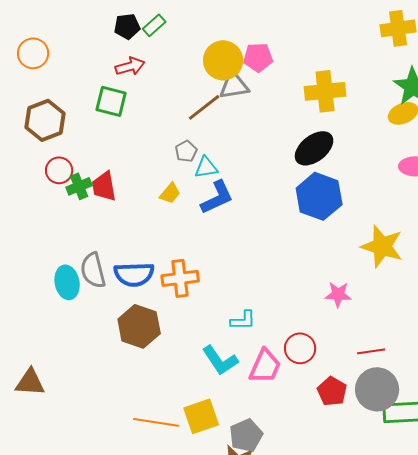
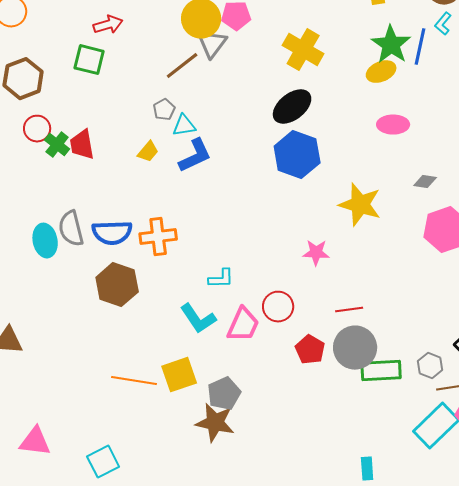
gray triangle: (234, 85) -> (212, 44), turned -44
yellow cross: (325, 91) -> (303, 50), turned 36
green cross: (79, 186) -> (57, 145), turned -30

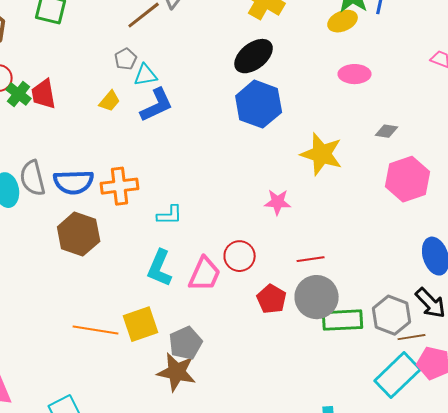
cyan L-shape: (221, 279) -> (170, 215), moved
cyan L-shape: (198, 319) -> (160, 268), turned 57
gray hexagon: (430, 366) -> (392, 315), size x1.5

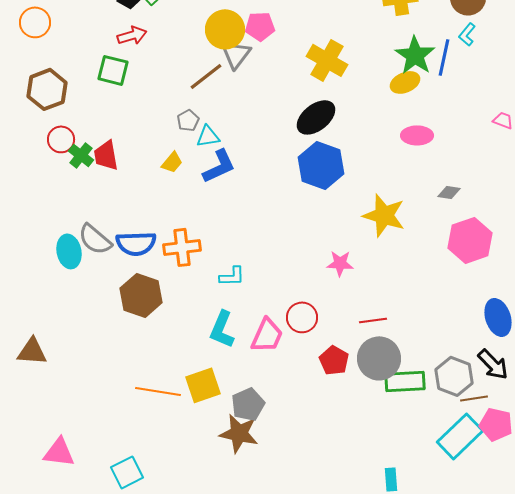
gray semicircle: (33, 178) -> (95, 239), turned -36

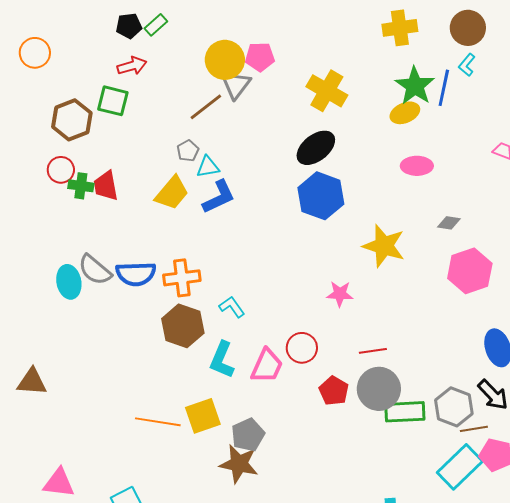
brown hexagon: (47, 89) -> (72, 120), moved
green cross: (81, 155) -> (81, 186), turned -30
yellow trapezoid: (172, 162) -> (172, 193), size x1.6
cyan L-shape: (232, 276) -> (232, 307), turned -124
brown hexagon: (141, 295) -> (183, 326), moved

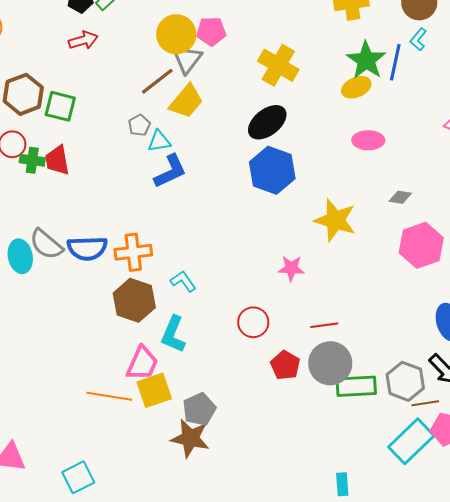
green square: (113, 101) -> (60, 106), moved
yellow trapezoid: (172, 193) -> (186, 101), moved
pink trapezoid: (267, 366) -> (142, 363), moved

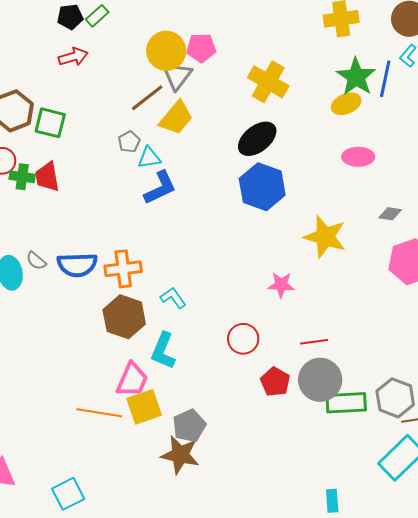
gray semicircle: (46, 244) -> (36, 261), size x0.6

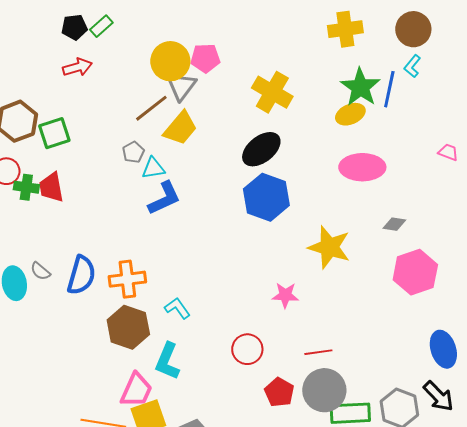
green square: (50, 123) -> (54, 133), turned -32
pink ellipse: (358, 157) -> (362, 167), size x1.4
blue semicircle: (77, 265) -> (81, 275), turned -72

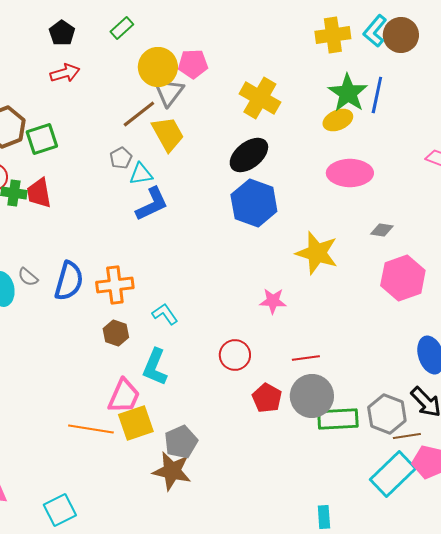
green rectangle: (101, 26) -> (122, 28), moved
black pentagon: (74, 27) -> (62, 33), turned -30
cyan L-shape: (412, 66) -> (375, 31), moved, size x1.4
yellow trapezoid: (180, 128) -> (168, 134), turned -69
brown hexagon: (128, 327) -> (116, 333), size x0.6

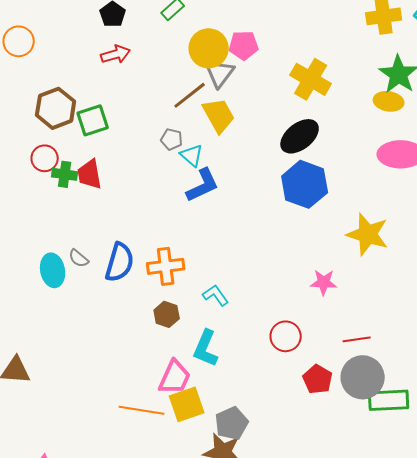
yellow ellipse: (338, 120) -> (389, 101), turned 32
gray pentagon: (121, 158) -> (172, 139), turned -30
cyan triangle: (141, 174) -> (192, 155), turned 50

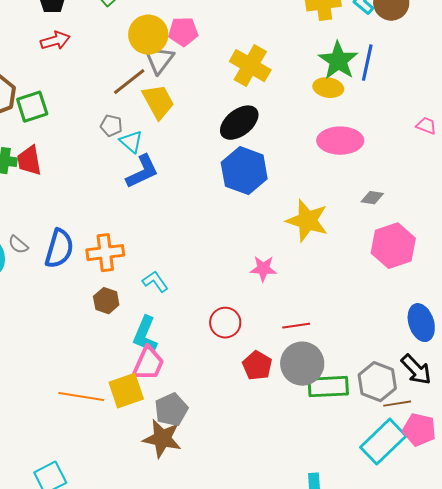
pink trapezoid: (175, 377) -> (148, 364), moved

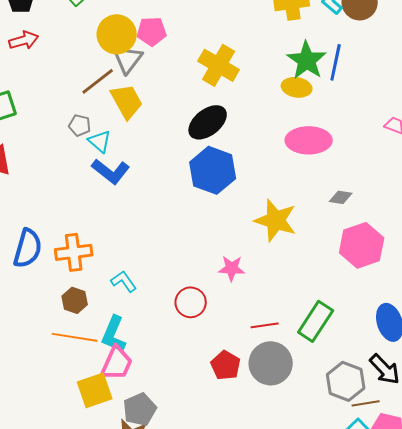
blue L-shape: (142, 172) -> (111, 171), turned 63
red circle: (225, 323) -> (191, 302), moved
green rectangle: (328, 387) -> (316, 321), moved, turned -54
orange line: (81, 397) -> (75, 337), moved

